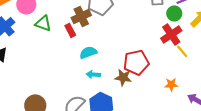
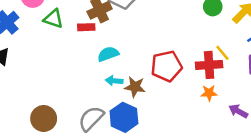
red rectangle: (70, 30) -> (86, 27), turned -64
red cross: (171, 34) -> (209, 65), moved, turned 30
brown star: (123, 77) -> (135, 87), moved

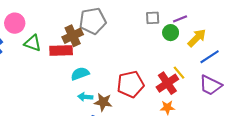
red rectangle: (86, 27) -> (61, 50), size x1.5
red cross: (209, 65) -> (167, 83), turned -30

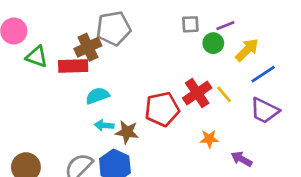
red cross: (167, 83) -> (197, 93), moved

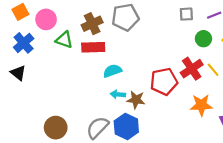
green circle: (213, 43) -> (203, 39), moved
brown cross: (88, 47) -> (92, 24), moved
orange star: (209, 139) -> (201, 105), size x1.5

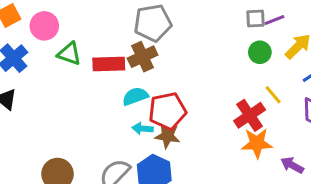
gray square: (186, 14) -> (255, 19), moved
brown cross: (92, 24) -> (143, 57), moved
red cross: (192, 69) -> (250, 115), moved
red pentagon: (164, 82) -> (167, 111), moved

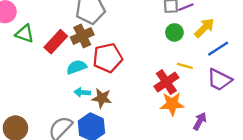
red rectangle: (109, 64) -> (56, 42), turned -45
yellow line: (273, 95) -> (185, 66), turned -35
red pentagon: (167, 111) -> (108, 58), moved
purple arrow: (292, 165) -> (200, 121), turned 90

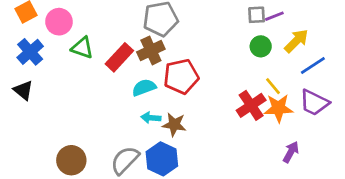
yellow line: (185, 66) -> (273, 86), turned 35
orange star: (172, 104) -> (279, 108), moved

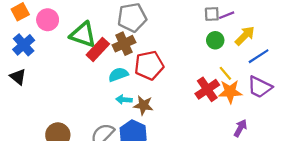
green triangle: (82, 48) -> (83, 35), moved, size x1.4

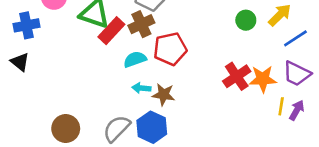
blue cross: (24, 45) -> (27, 25), turned 30
yellow line: (225, 73) -> (281, 106), moved, turned 49
purple arrow: (240, 128) -> (297, 110), moved

